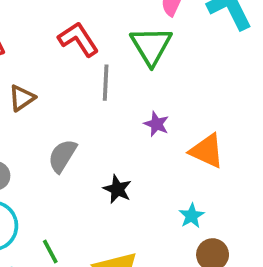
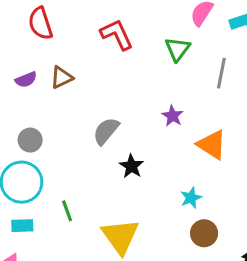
green triangle: (151, 46) -> (178, 49), size x0.7
gray line: (106, 83) -> (221, 73), moved
gray semicircle: (62, 156) -> (106, 131), moved

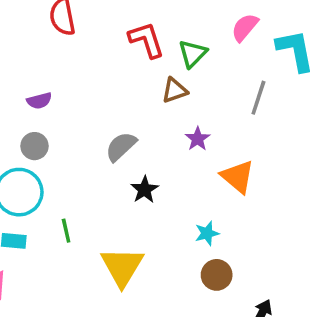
green triangle: (178, 49) -> (193, 54), moved
brown triangle: (62, 77) -> (175, 90), moved
purple semicircle: (26, 80) -> (39, 101), moved

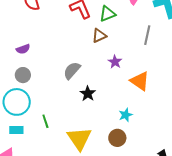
green triangle: (193, 54) -> (107, 14), turned 30
brown circle: (217, 275) -> (117, 138), moved

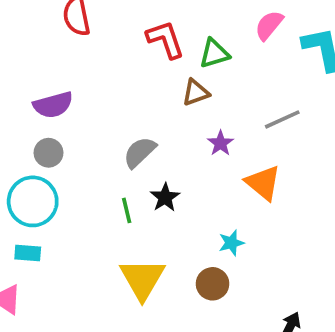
gray line: (147, 35) -> (282, 119), moved, turned 48
purple semicircle: (23, 49) -> (53, 105), size x1.5
green line: (45, 121) -> (127, 210), moved

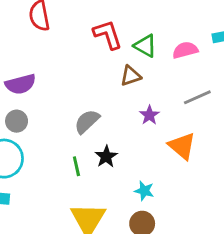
pink semicircle: (269, 25) -> (185, 50), moved, turned 35
green triangle: (214, 53) -> (145, 46), turned 45
cyan star: (231, 243) -> (144, 191), moved, turned 30

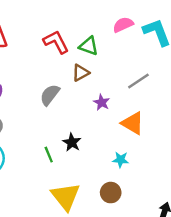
pink semicircle: (185, 50) -> (123, 25), moved
gray semicircle: (87, 121) -> (50, 95), moved
cyan star: (144, 191) -> (121, 160), moved

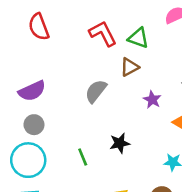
black star: (72, 142) -> (120, 143), turned 30
green line: (49, 155) -> (83, 157), moved

